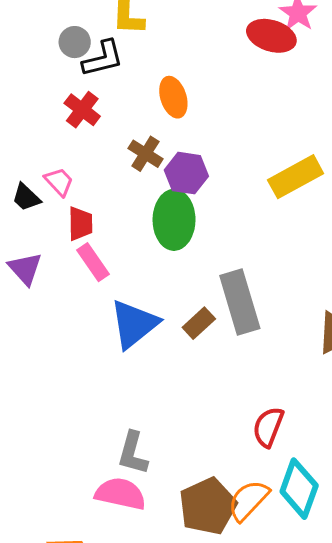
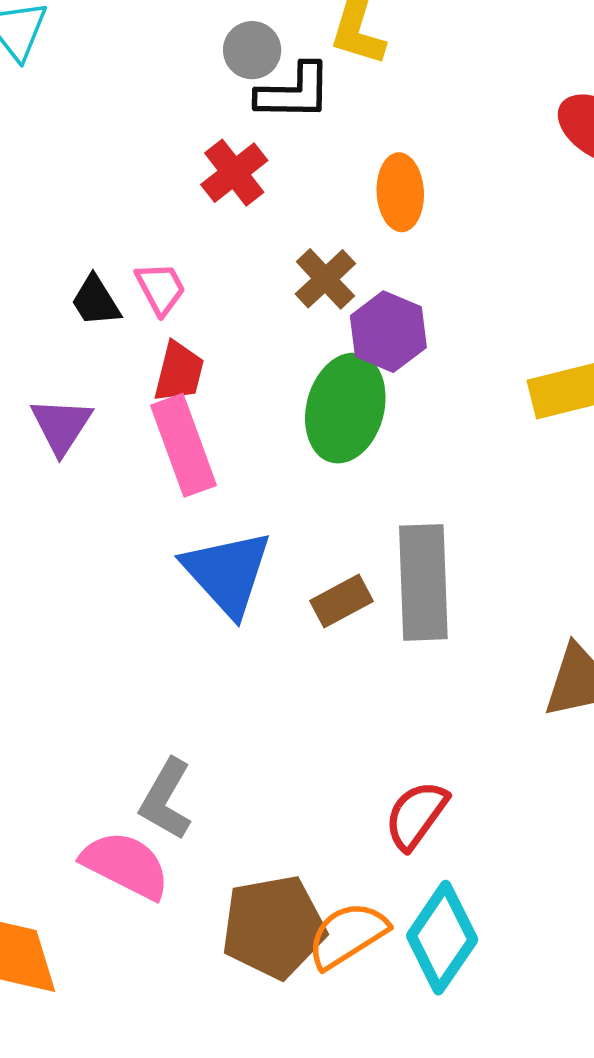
pink rectangle: (93, 262) -> (184, 445), size x1.4
blue triangle: (134, 324) -> (227, 573), turned -48

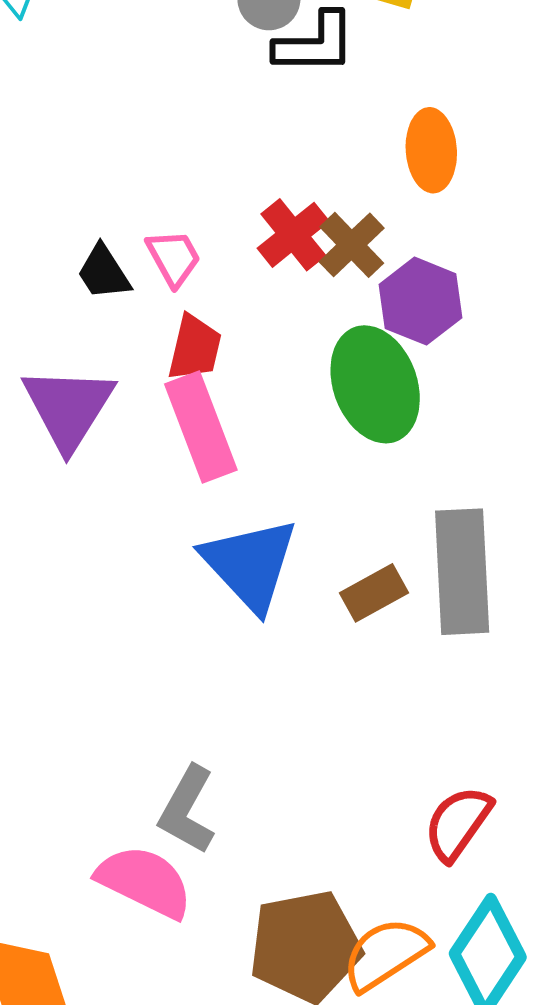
red cross: (234, 173) -> (293, 235), moved
green ellipse: (345, 408) -> (375, 384), turned -34
purple triangle: (61, 426) -> (68, 408), size x1.4

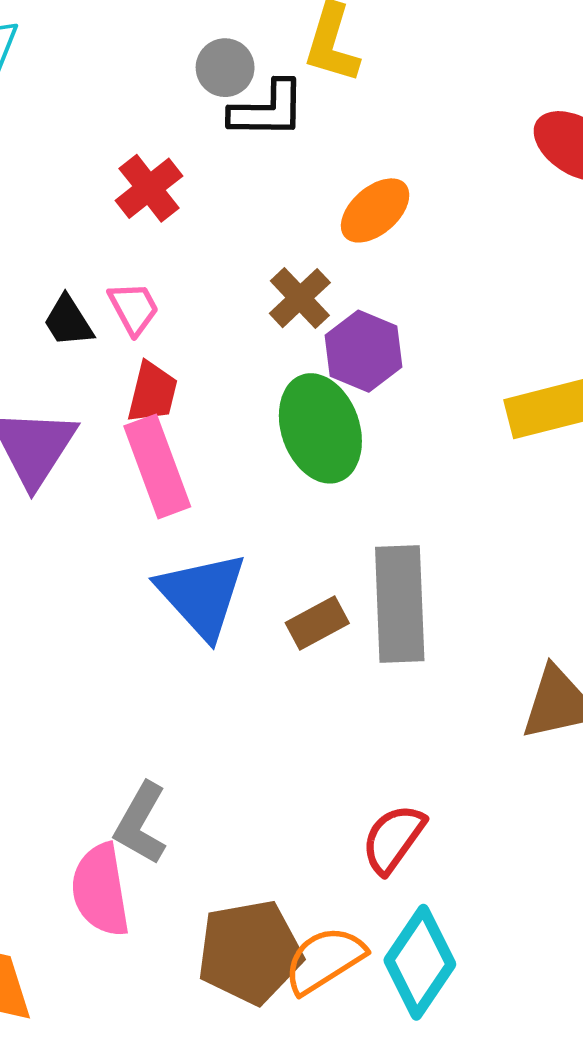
orange ellipse: (431, 150) -> (375, 210), turned 52
red cross: (293, 235) -> (149, 188), moved
pink semicircle: (145, 882) -> (100, 890), turned -126

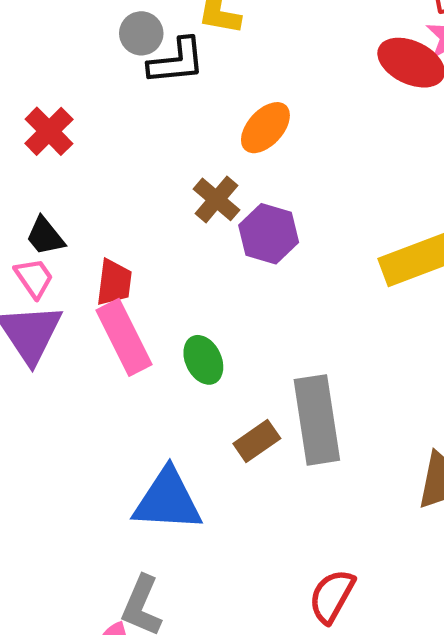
red cross: (149, 188) -> (49, 131), moved
pink trapezoid: (134, 308) -> (34, 278), moved
green ellipse: (320, 428) -> (203, 360), moved, size x0.6
blue triangle: (202, 595) -> (168, 500), moved, turned -38

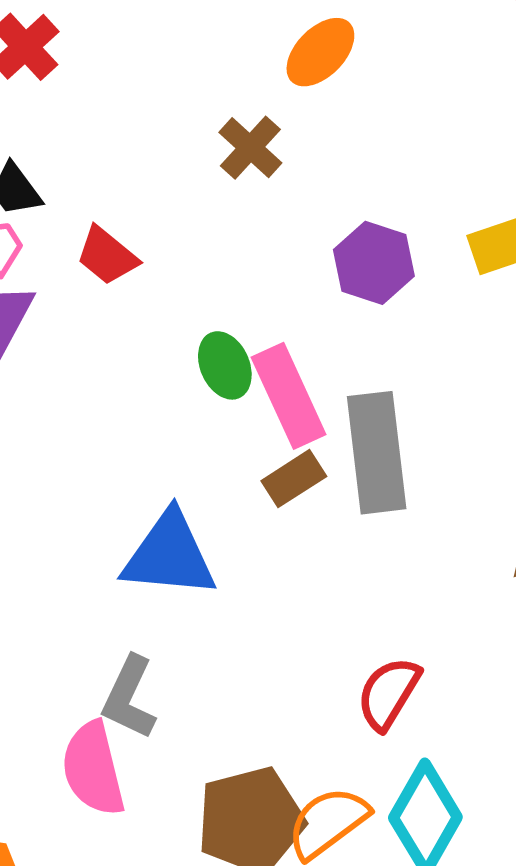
purple hexagon: (269, 234) -> (374, 263), moved
red trapezoid: (114, 282) -> (107, 256), turned 120
pink rectangle: (124, 337) -> (289, 396), moved

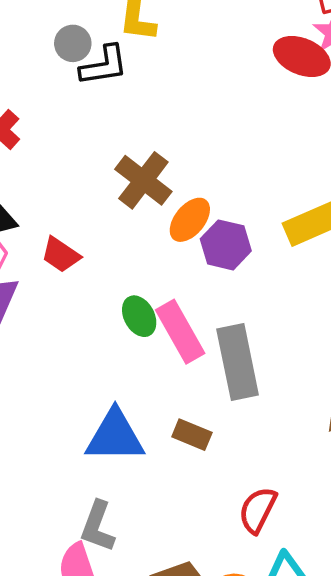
orange ellipse: (320, 52) -> (190, 220), moved
brown cross: (250, 148) -> (143, 180), size x1.4
brown rectangle: (294, 479) -> (192, 435), moved, turned 60

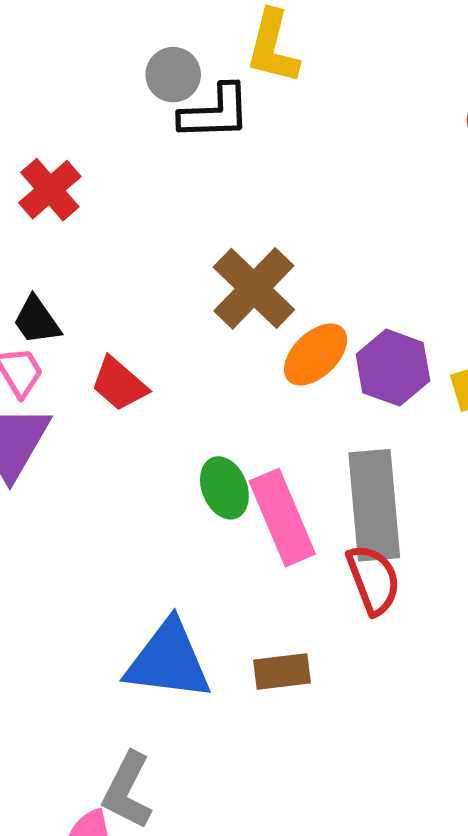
purple hexagon: (226, 245) -> (393, 368), moved
gray rectangle: (238, 362) -> (374, 505), moved
brown rectangle: (192, 435) -> (282, 671), turned -36
red semicircle: (258, 510) -> (373, 580), moved, turned 126

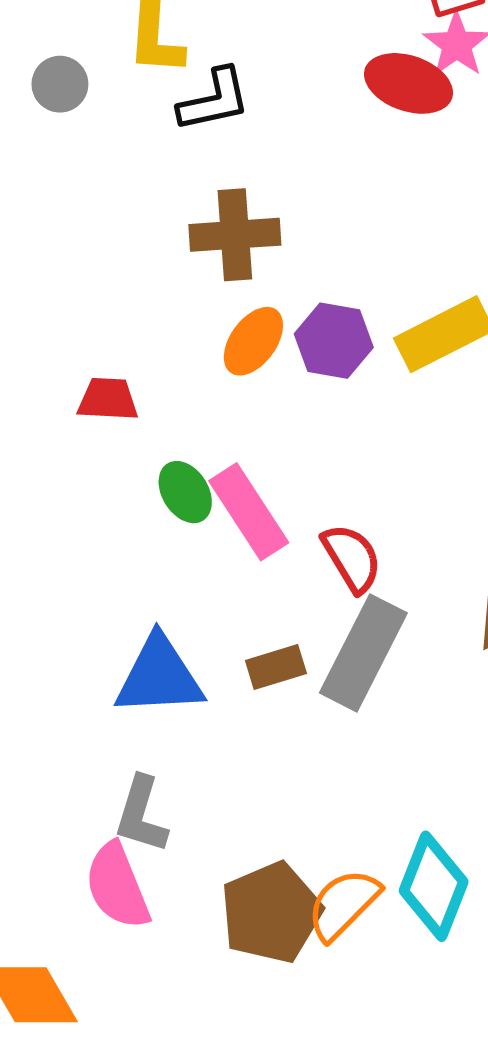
black L-shape: (215, 112) -> (214, 100), moved
brown cross: (254, 288) -> (235, 235), moved, turned -38
red trapezoid: (119, 384) -> (108, 399), moved, turned 152
gray rectangle: (374, 505) -> (363, 653), moved, turned 42

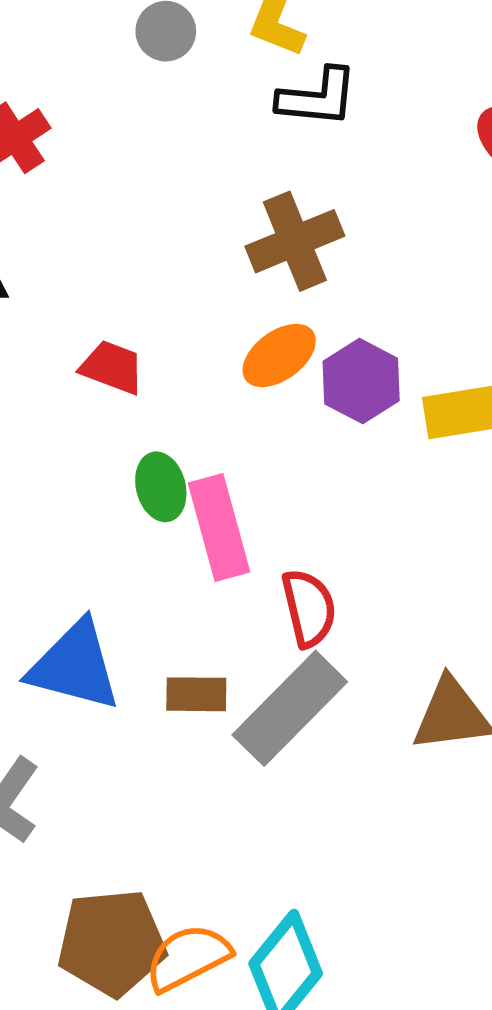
brown cross: (235, 235) -> (295, 241), turned -36

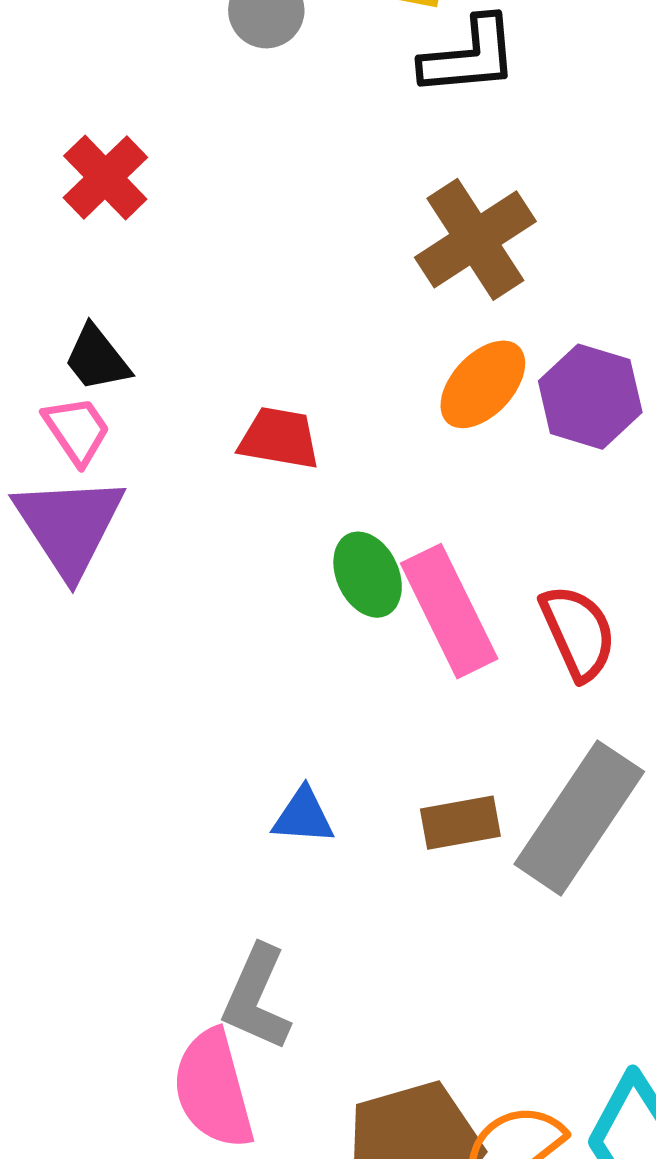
red semicircle: (309, 608) -> (578, 632), moved
blue triangle: (75, 666) -> (303, 816), size x0.5

